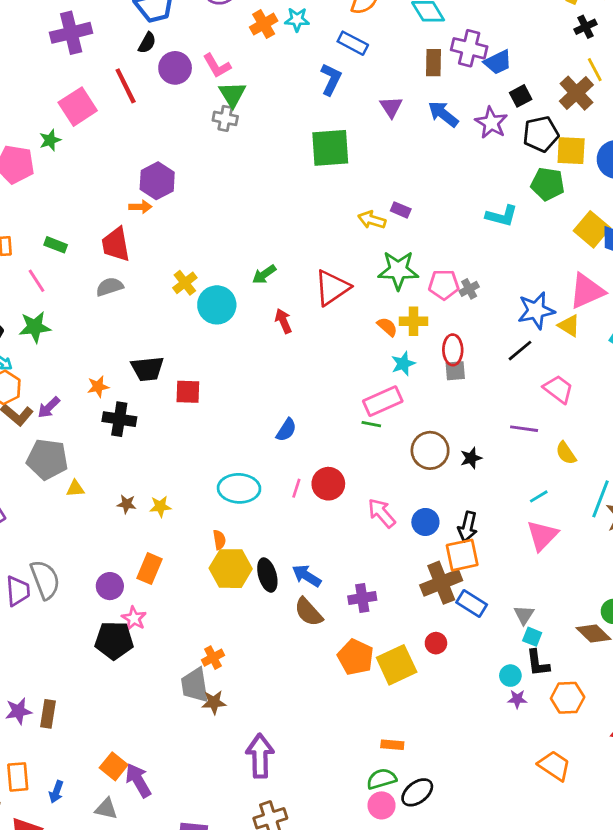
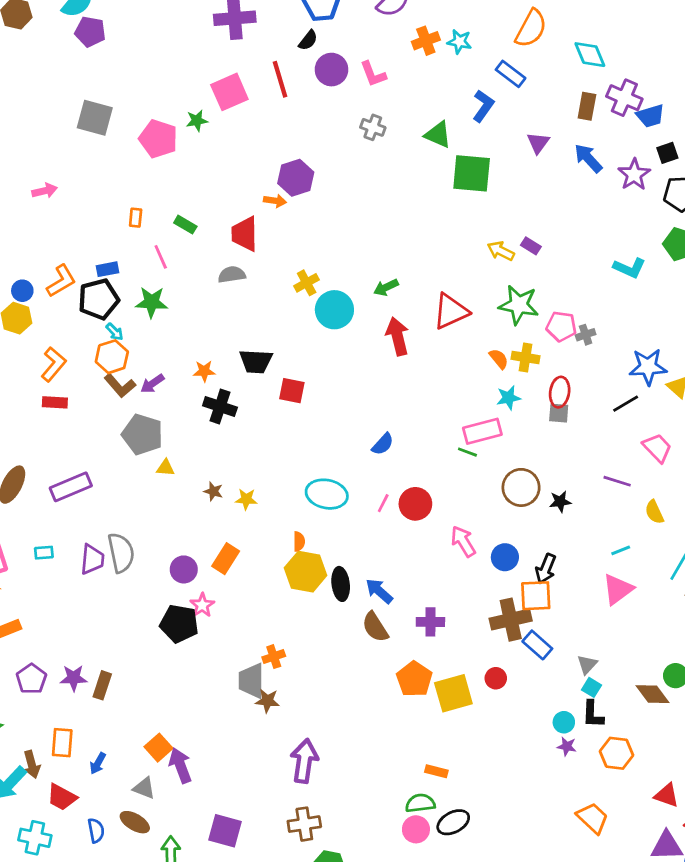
green triangle: (232, 94) -> (438, 135), moved, turned -44
red arrow: (283, 321) -> (397, 336), size x1.5

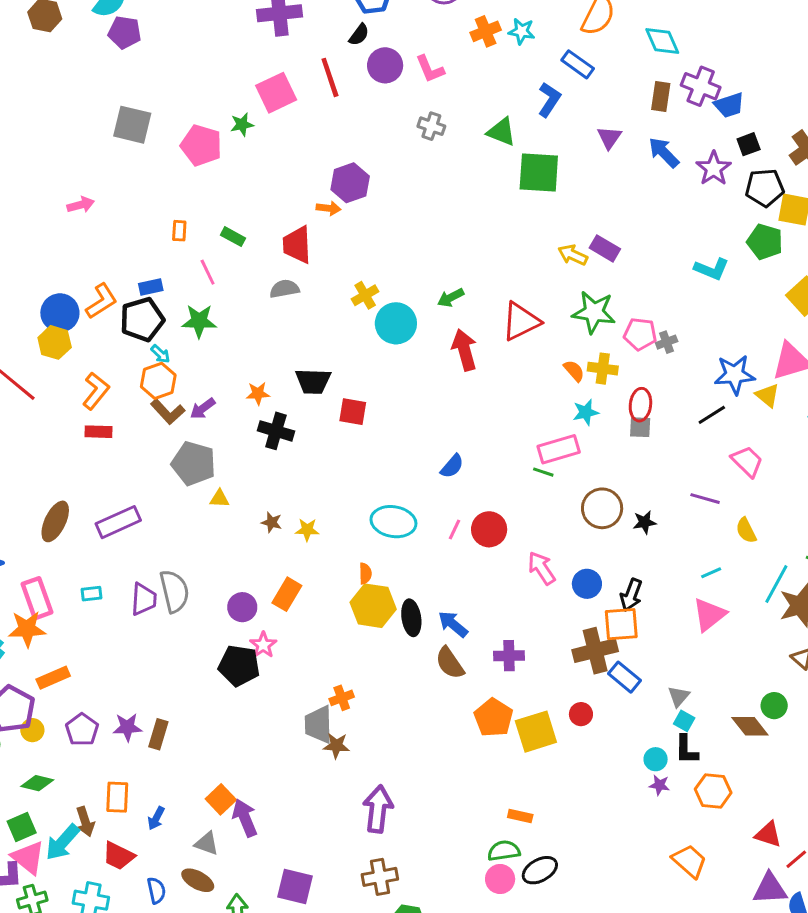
purple rectangle: (531, 246) -> (605, 248), size x1.4
blue circle: (22, 291) -> (60, 313), size x1.6

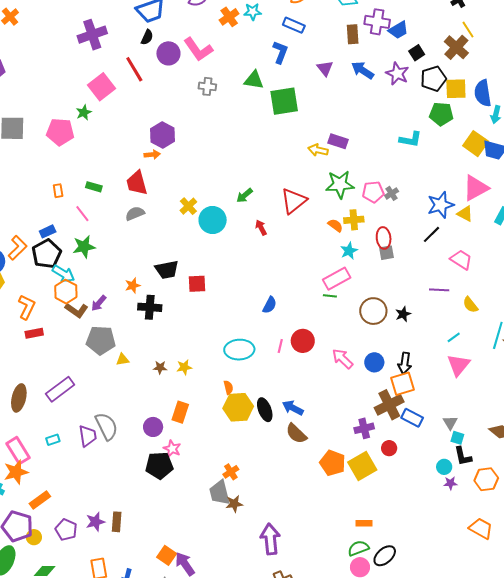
pink L-shape: (430, 69) -> (198, 49), size x1.4
red arrow: (464, 350) -> (261, 227), size x0.6
cyan arrow: (160, 354) -> (63, 274), size x1.6
purple cross: (509, 656) -> (364, 428), moved

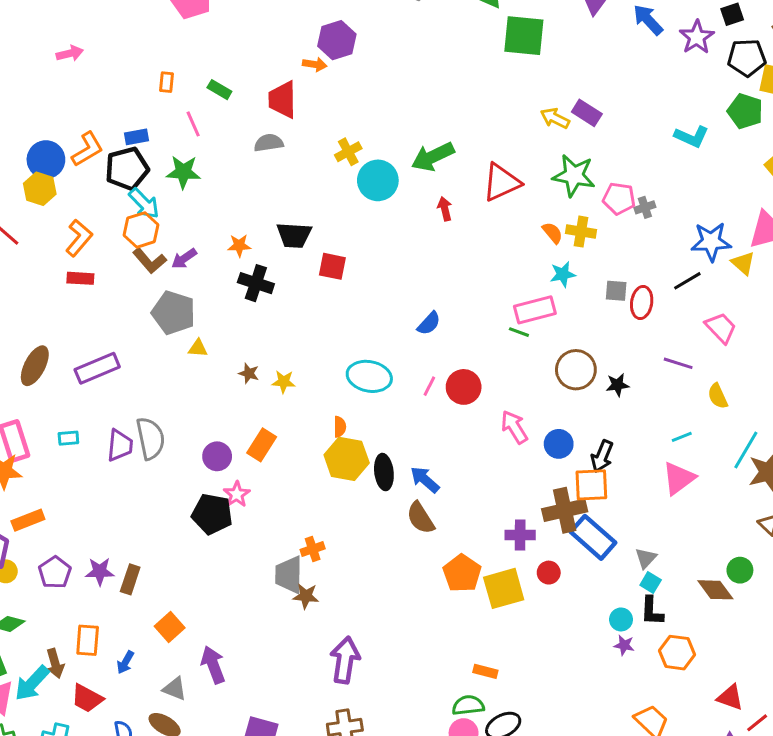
green arrow: (244, 195) -> (433, 157), size x1.6
red ellipse: (384, 238) -> (642, 303), moved
blue rectangle: (412, 418) -> (593, 537), size x1.4
orange square: (167, 555) -> (170, 627), moved

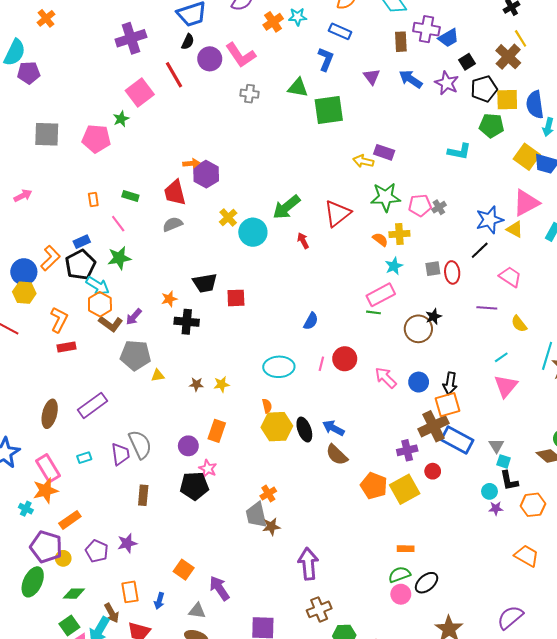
purple hexagon: (337, 40) -> (206, 174), moved
black star: (617, 385) -> (434, 317), moved
brown rectangle: (130, 579) -> (143, 495), moved

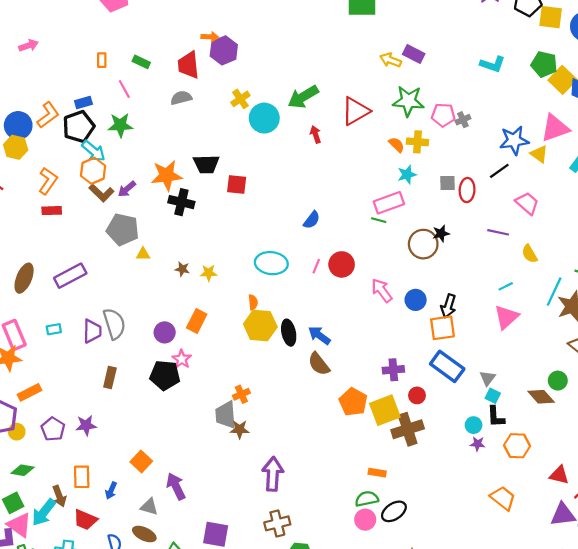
green pentagon: (492, 126) -> (544, 64), moved
orange star: (169, 299) -> (167, 175), size x1.8
brown cross: (433, 426) -> (408, 429), moved

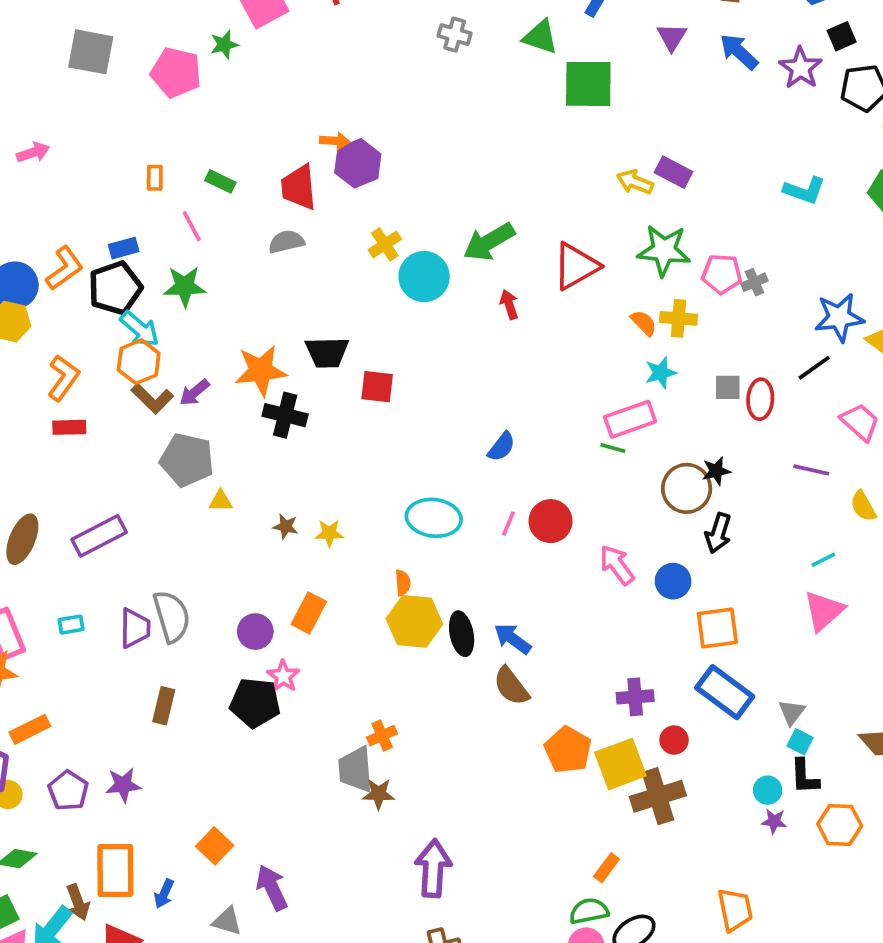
black arrow: (448, 306) -> (718, 533), moved
orange rectangle: (377, 473) -> (607, 868), turned -63
orange rectangle: (82, 477) -> (115, 870), size x1.4
orange trapezoid: (503, 498) -> (735, 910), moved, turned 40

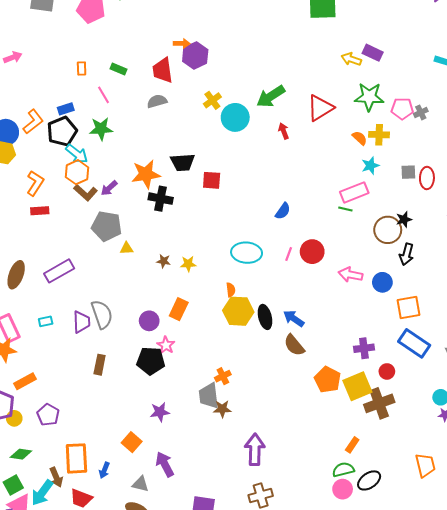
pink arrow: (617, 565) -> (350, 275), turned -40
purple star: (123, 785) -> (160, 412), moved

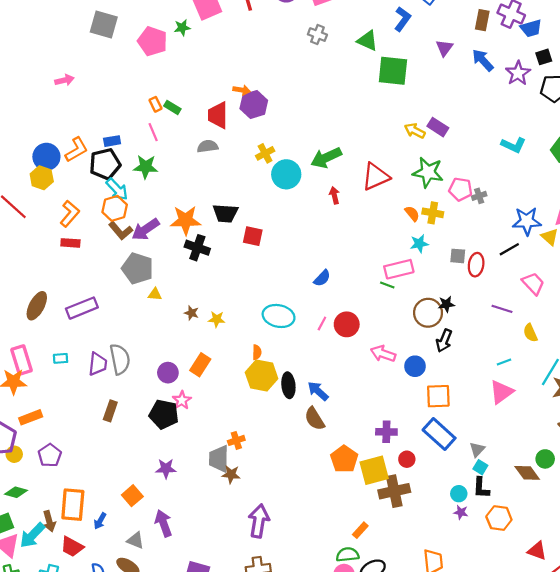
orange rectangle: (82, 69) -> (155, 104), moved, turned -32
purple arrow: (109, 188) -> (146, 229), size x1.5

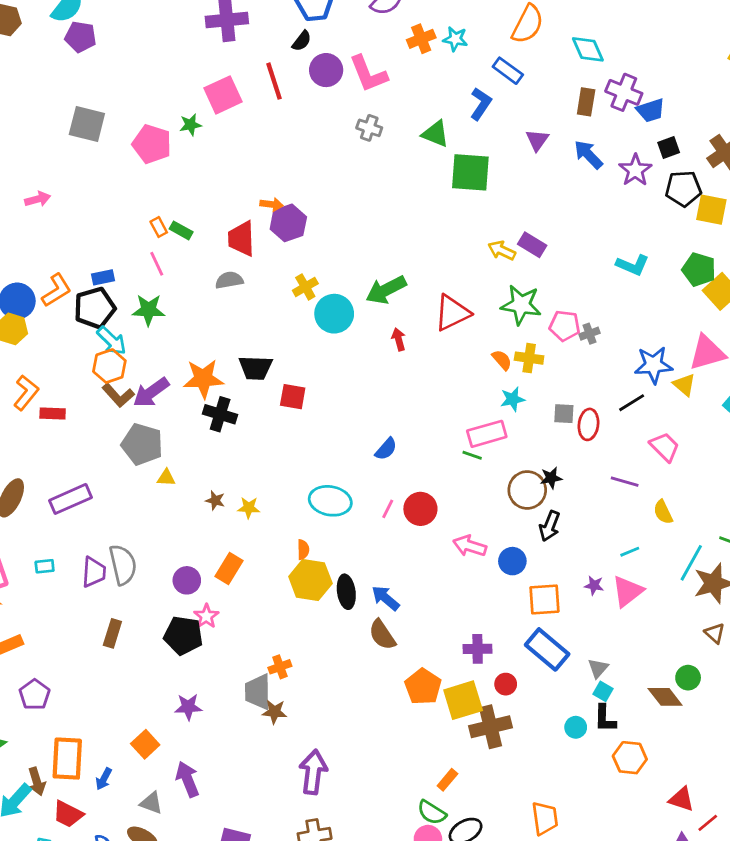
orange L-shape: (70, 214) -> (26, 393), moved
purple star: (461, 512) -> (594, 585), moved
green semicircle: (348, 555) -> (432, 812), turned -140

